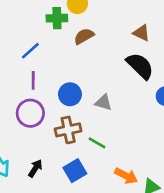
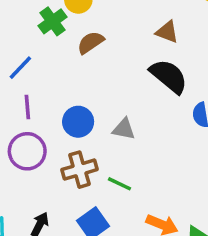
green cross: (57, 18) -> (53, 21), turned -30

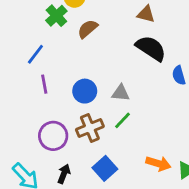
purple circle: (27, 151) -> (53, 136), moved
green line: (120, 184) -> (122, 120), moved, turned -66

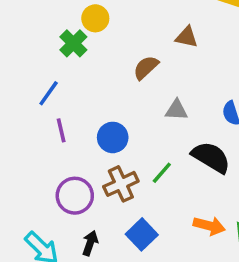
brown semicircle: (88, 29) -> (146, 68), moved
black semicircle: (151, 48) -> (211, 157), moved
gray triangle: (121, 93) -> (176, 110), moved

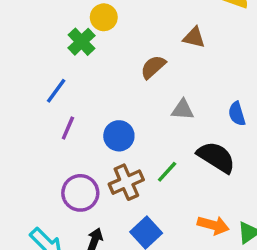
purple line: (61, 130) -> (68, 128), turned 35

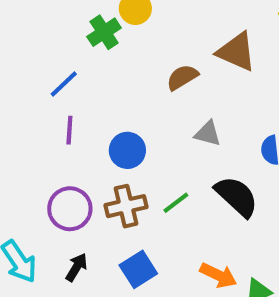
brown triangle: (194, 37) -> (237, 52), size x1.5
purple line: (68, 128) -> (69, 130), turned -30

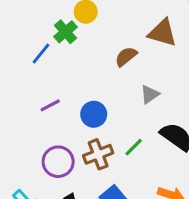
blue line: (64, 84) -> (41, 54), moved
purple line: (69, 130) -> (50, 105), turned 66
gray triangle: (208, 134) -> (150, 94), turned -42

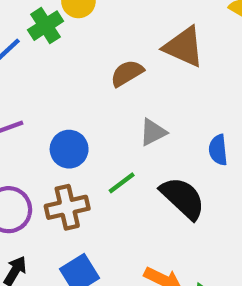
green line: (134, 147) -> (122, 183), moved

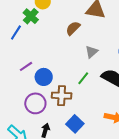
blue circle: (69, 149) -> (44, 77), moved
brown cross: (67, 207) -> (62, 96), turned 30

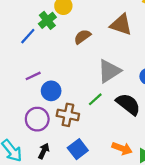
brown semicircle: (73, 28) -> (82, 37), moved
gray triangle: (92, 52) -> (109, 71), size x1.6

